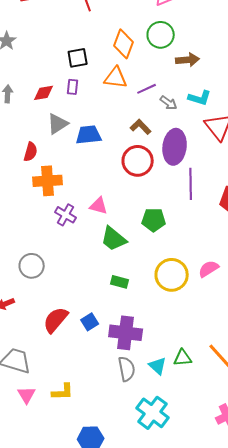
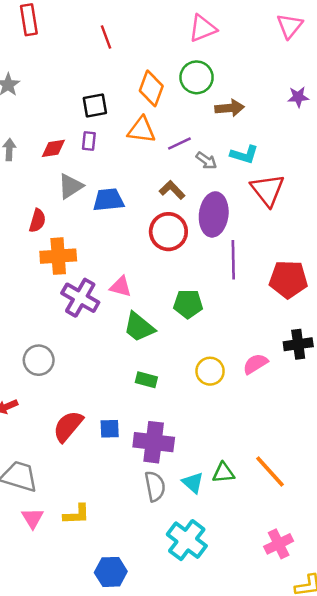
purple cross: (66, 215) -> (80, 298), size x1.4
yellow circle: (172, 275) -> (210, 371), size x0.7
blue square: (90, 322) -> (110, 429), turned 30

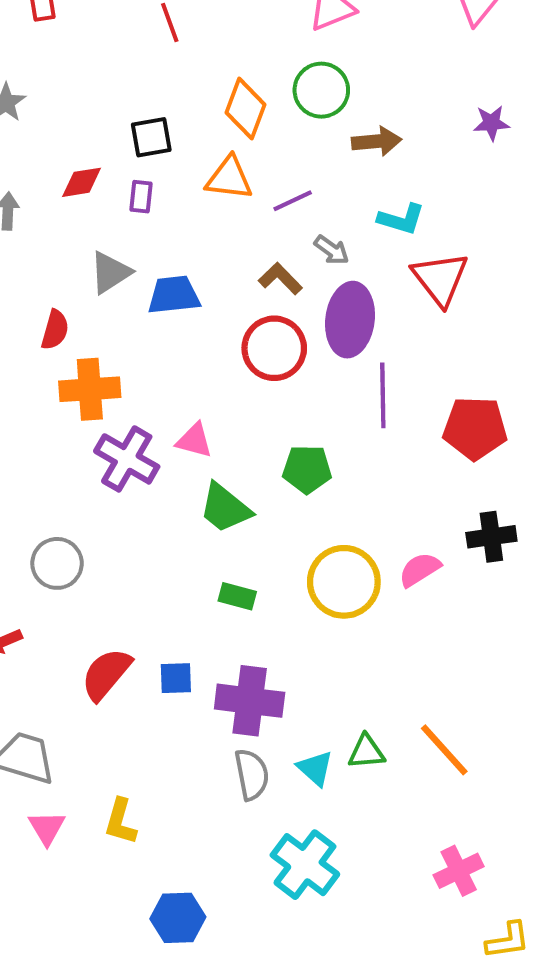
red diamond: (53, 148) -> (82, 182), moved
gray arrow: (206, 161) -> (332, 250), moved
yellow circle: (210, 371) -> (344, 582), size x1.5
yellow L-shape: (77, 514) -> (121, 822), turned 108

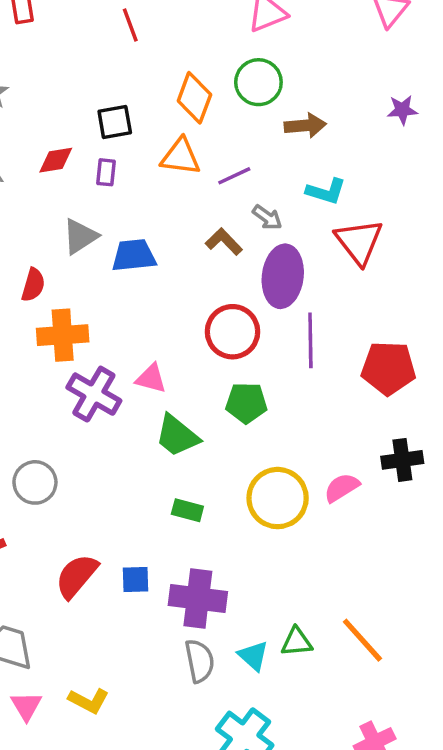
red circle: (274, 348) -> (233, 332), moved
yellow L-shape: (121, 822) -> (89, 701), turned -78

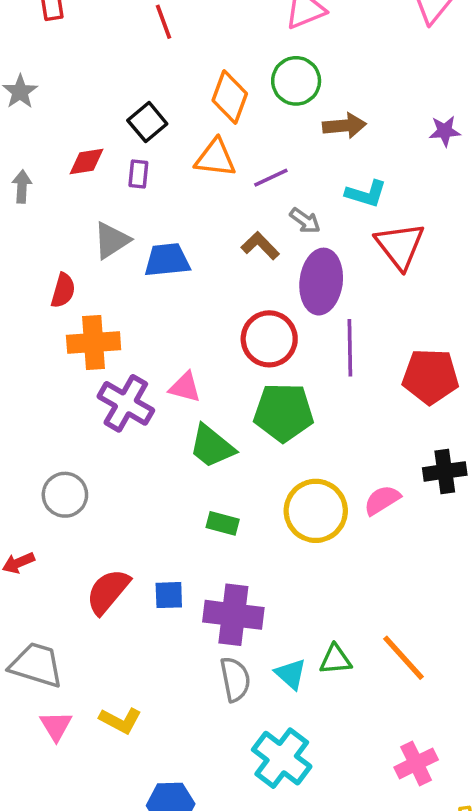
purple star: (402, 110) -> (445, 131), moved
black square: (115, 122) -> (147, 122), turned -30
green pentagon: (246, 403) -> (284, 412), size x1.4

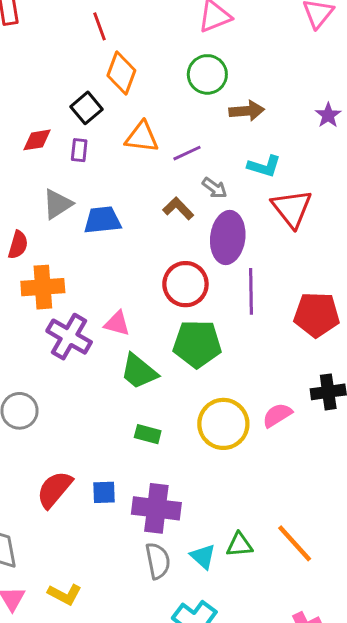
orange diamond: (230, 97) -> (121, 73), moved
purple star: (445, 131) -> (328, 115), turned -30

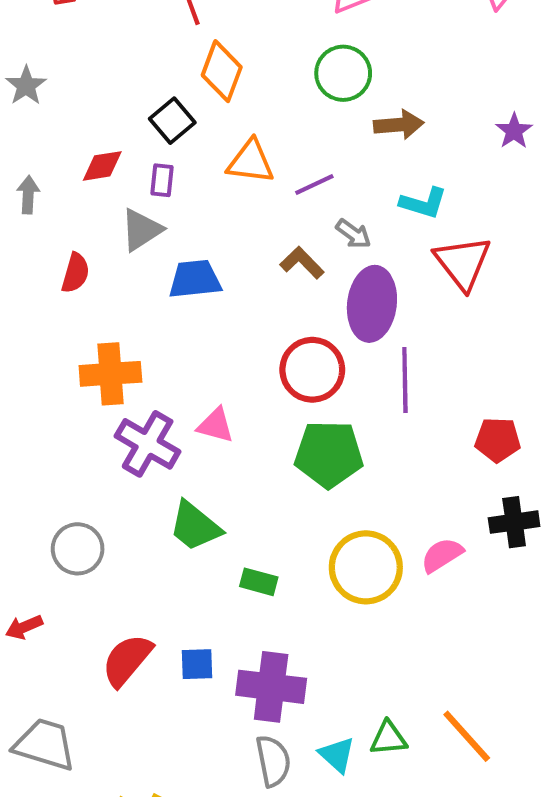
gray triangle: (57, 204) -> (141, 230), moved
red semicircle: (18, 245) -> (75, 273), moved
red pentagon: (317, 315) -> (498, 440), moved, size x0.7
green trapezoid: (139, 371) -> (195, 526), moved

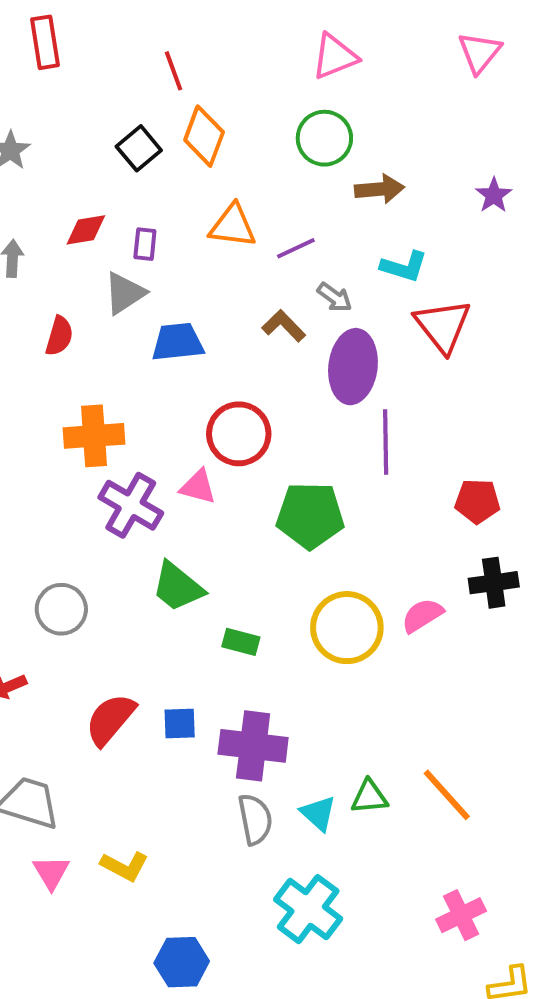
black square: (172, 121) -> (139, 148), moved
red circle: (312, 370) -> (239, 434), moved

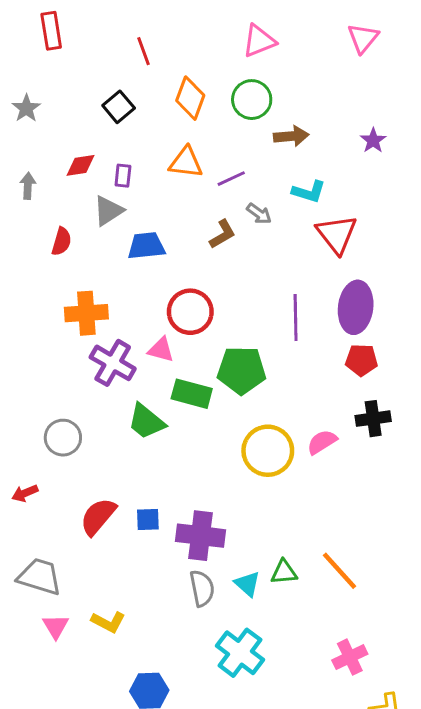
orange diamond: (204, 136) -> (190, 98), moved
brown L-shape: (284, 326) -> (222, 234), turned 104
purple ellipse: (353, 367) -> (356, 307), moved
green rectangle: (241, 642) -> (192, 394), moved, size x1.5

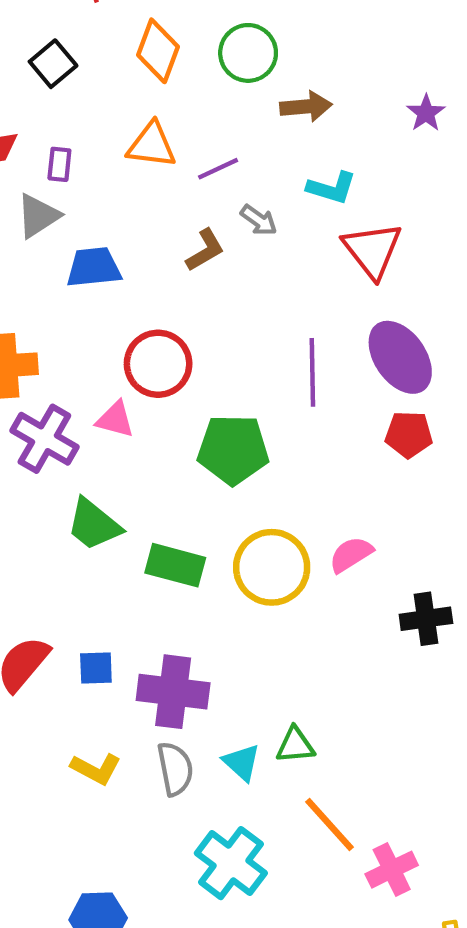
purple ellipse: (356, 307) -> (400, 357), turned -42
green rectangle: (192, 394) -> (175, 565), moved
black cross: (373, 419) -> (426, 619), moved
orange line: (340, 571) -> (329, 825), moved
yellow L-shape: (108, 622) -> (96, 769), moved

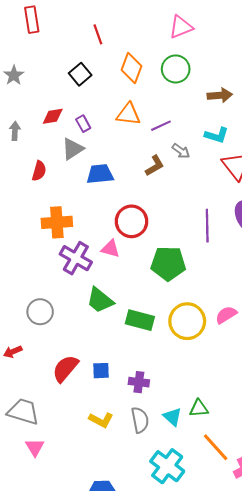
brown arrow: (306, 107) -> (220, 95), moved
purple rectangle: (59, 164) -> (83, 124), turned -35
purple cross: (173, 692) -> (139, 382), size x0.6

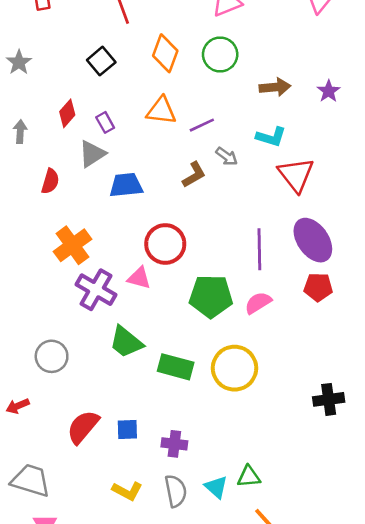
red diamond: (53, 116) -> (67, 113), turned -40
orange cross: (57, 222) -> (72, 245), turned -32
pink semicircle: (226, 315) -> (258, 303), moved

